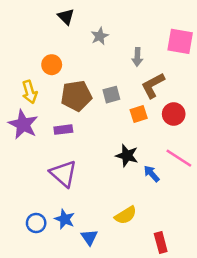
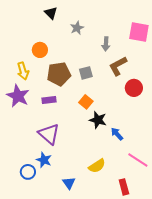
orange square: (139, 114) -> (86, 102), moved, turned -32
pink line: (179, 158) -> (138, 160), moved
blue star: (65, 219) -> (44, 160), moved

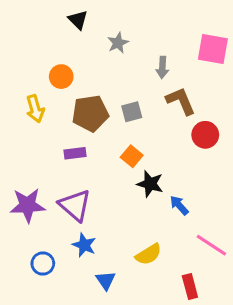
brown L-shape: (118, 66) -> (181, 101), turned 95
purple star: (18, 96) -> (27, 205), moved, turned -30
blue star: (44, 160) -> (84, 245), moved

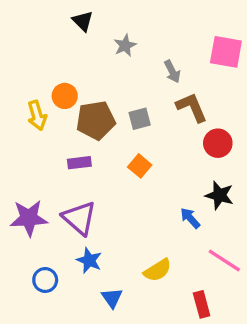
gray arrow: (162, 67) -> (172, 71), turned -30
orange circle: (61, 77) -> (65, 96), moved
black star: (150, 184) -> (219, 195), moved

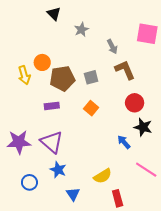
red circle: (218, 143) -> (135, 103), moved
red rectangle: (202, 304) -> (118, 198), moved

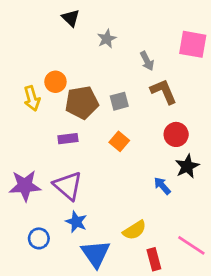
black star: (143, 127) -> (187, 166), turned 30
pink line: (146, 170) -> (191, 245), moved
blue triangle: (73, 194) -> (96, 254), size x1.6

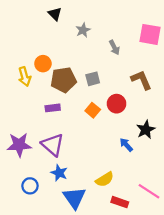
brown L-shape: (164, 91) -> (141, 80), moved
red circle: (176, 134) -> (117, 104), moved
red rectangle: (154, 259) -> (120, 202), turned -56

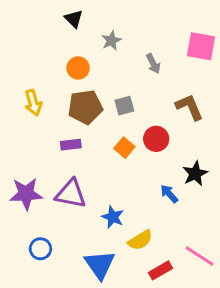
orange circle: (43, 64) -> (78, 68), moved
purple triangle: (53, 145) -> (71, 194), turned -30
blue star: (59, 173) -> (113, 217), moved
red rectangle: (120, 202) -> (160, 270), turned -49

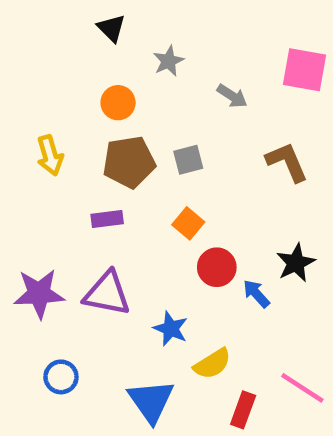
gray arrow: (153, 64) -> (232, 96), turned -30
red circle: (156, 139) -> (217, 267), moved
red rectangle: (160, 270) -> (243, 410), turned -40

